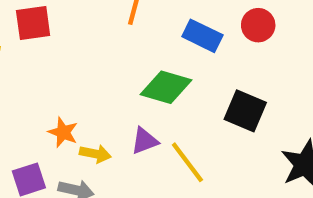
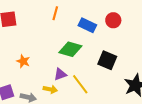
orange star: (63, 132) -> (23, 61), moved
yellow arrow: (95, 154) -> (50, 89), moved

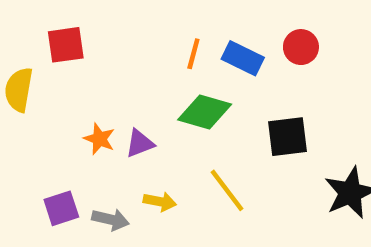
orange line: (55, 13) -> (193, 54), moved
black square: (107, 60) -> (287, 137), turned -30
purple triangle: (60, 74) -> (140, 143), moved

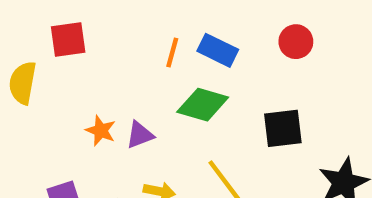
orange line: (193, 54) -> (172, 52), moved
blue rectangle: (243, 58) -> (218, 50), moved

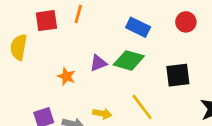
orange line: (172, 52) -> (78, 14), moved
purple triangle: (140, 135) -> (98, 63), moved

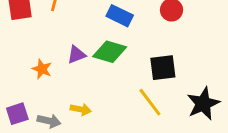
yellow line: (142, 107) -> (150, 102), moved

